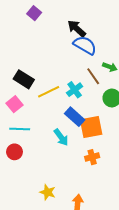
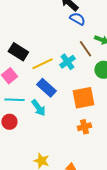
blue semicircle: (85, 45) -> (77, 19), size x0.7
blue rectangle: (75, 117) -> (46, 88), moved
cyan arrow: (61, 137) -> (38, 108), moved

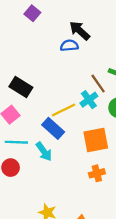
blue semicircle: (77, 19) -> (69, 46), moved, turned -35
cyan cross: (67, 62) -> (89, 100), moved
yellow line: (42, 64) -> (64, 110), moved

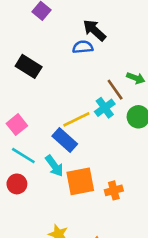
black rectangle: (21, 87) -> (29, 66), moved
orange square: (96, 140) -> (80, 181), moved
cyan line: (16, 142) -> (23, 156), turned 30

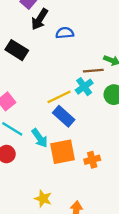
black arrow: (94, 30) -> (40, 19), moved, turned -100
brown line: (115, 90) -> (93, 71), turned -60
blue rectangle: (65, 140) -> (64, 116), moved

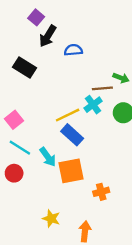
orange cross: (92, 160) -> (101, 192), moved

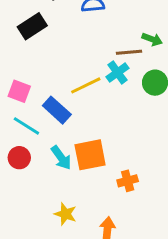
black rectangle: (25, 67) -> (32, 26), turned -65
pink square: (14, 120) -> (19, 91), turned -30
blue rectangle: (72, 135) -> (57, 110), moved
cyan arrow: (48, 157) -> (61, 158), moved

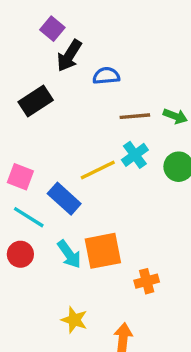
brown line: (129, 52) -> (135, 116), moved

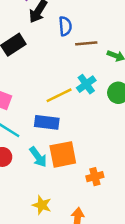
blue semicircle: (106, 76) -> (65, 26), turned 90
brown line: (135, 116) -> (86, 43), moved
blue rectangle: (64, 199) -> (47, 122), moved, turned -35

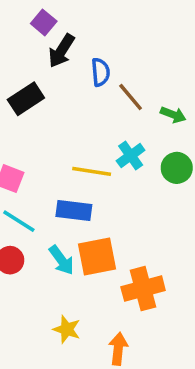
brown line: (86, 43) -> (131, 97), turned 55
yellow line: (59, 95) -> (92, 171), turned 35
orange cross: (95, 177) -> (143, 289), size x1.6

